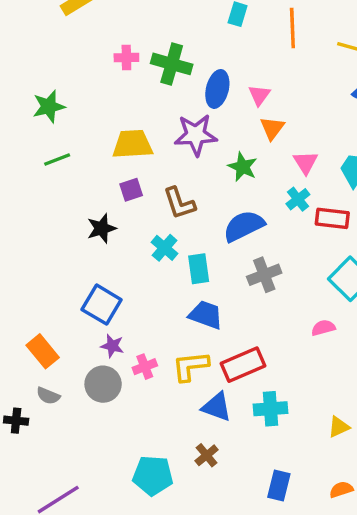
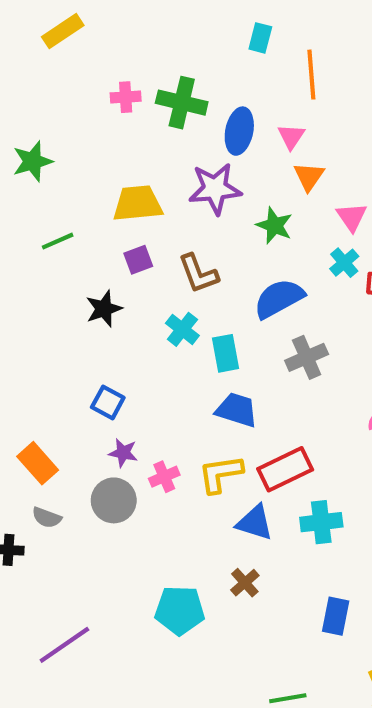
orange line: (292, 28) -> (311, 75), moved
green line: (57, 160) -> (58, 241), moved
blue square: (102, 305) -> (108, 402), size x0.7

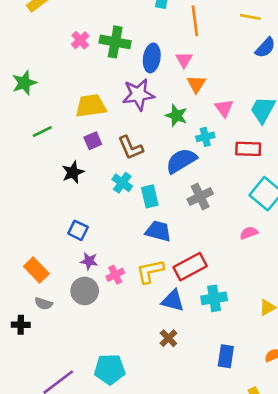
pink cross: (126, 97) -> (80, 40), turned -36
cyan cross: (344, 263) -> (205, 137), moved, turned 30
cyan pentagon: (180, 610) -> (110, 369), moved

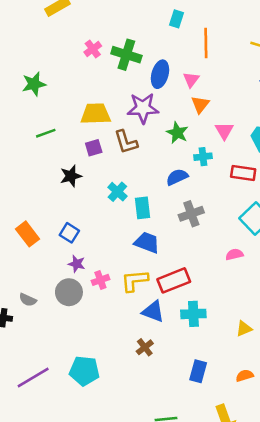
brown L-shape: (131, 148) -> (126, 142), moved
blue semicircle: (181, 161) -> (177, 177), size x0.7
orange rectangle: (36, 270) -> (28, 234), moved

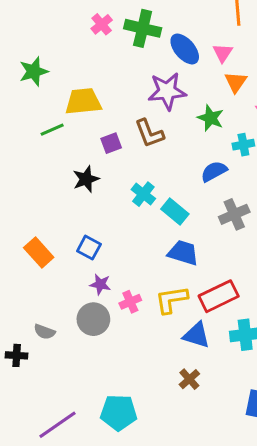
blue ellipse: (160, 74) -> (185, 49), turned -52
yellow trapezoid: (96, 114) -> (83, 101), moved
cyan rectangle: (143, 208) -> (175, 212), turned -40

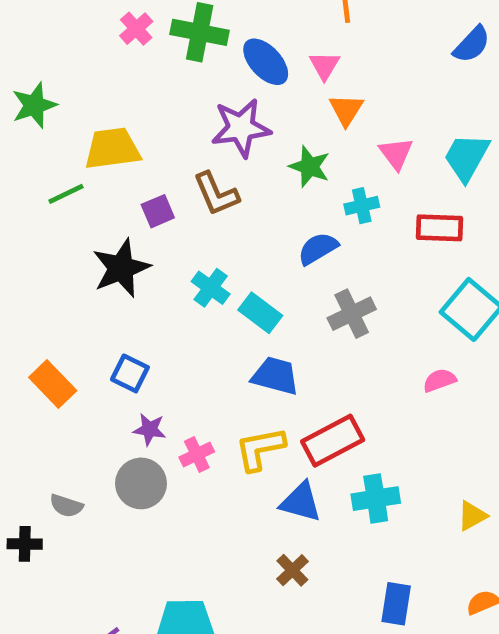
black star: (86, 179) -> (121, 268), size x1.4

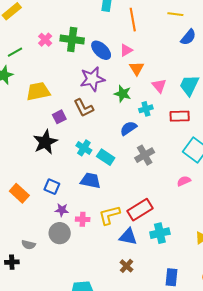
pink triangle: (324, 66) -> (126, 50), turned 32
green line: (66, 194) -> (15, 52), moved
blue trapezoid: (275, 376) -> (91, 181), moved
pink cross: (197, 454) -> (83, 219), turned 32

